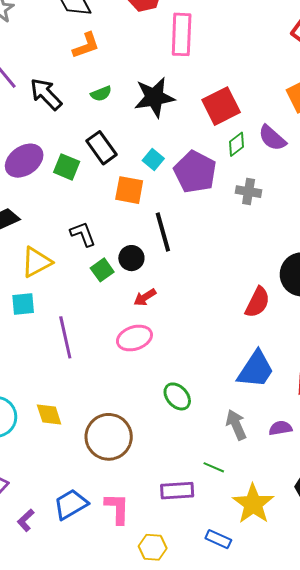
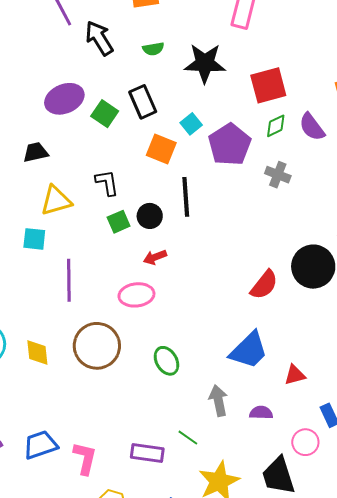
brown circle: (109, 437) -> (97, 346), moved

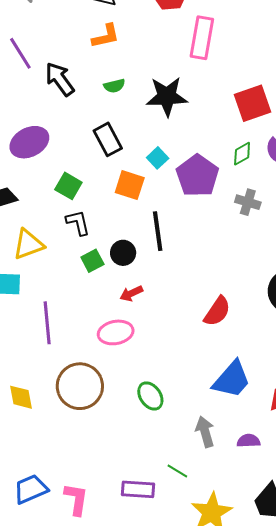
red square: (268, 85) -> (253, 103), moved
green square: (105, 114) -> (68, 186), moved
red semicircle: (264, 285) -> (217, 311), moved

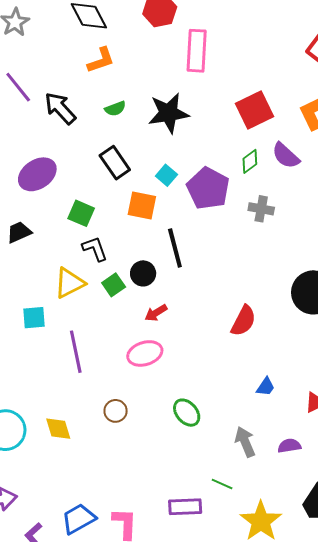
yellow triangle: (28, 244) -> (69, 283), moved
blue trapezoid: (232, 379) -> (266, 387), size x0.5
brown circle: (80, 386) -> (116, 411), size x0.5

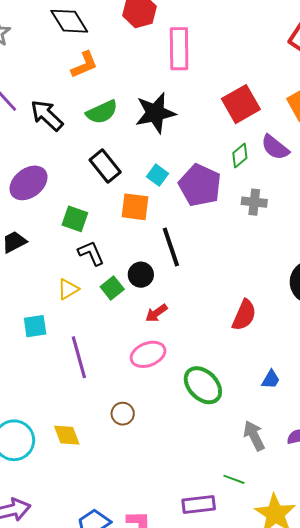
green semicircle: (115, 109) -> (102, 112), size x1.5
yellow triangle: (69, 283) -> (68, 289), size x0.7
green ellipse: (187, 413) -> (203, 385), moved, size x1.4

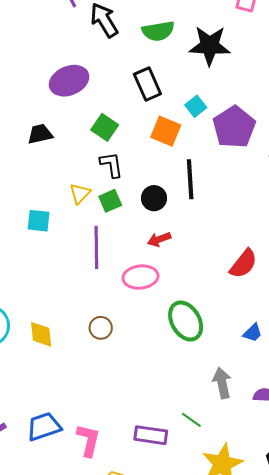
green square: (112, 288) -> (110, 201), moved
yellow triangle: (68, 289) -> (80, 193), turned -30
purple line: (79, 357) -> (96, 247), moved

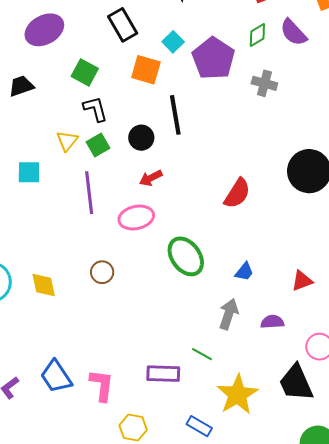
blue trapezoid: (253, 333) -> (244, 272), moved
gray arrow: (222, 383) -> (229, 314), turned 36
blue trapezoid: (44, 427) -> (56, 377), turned -99

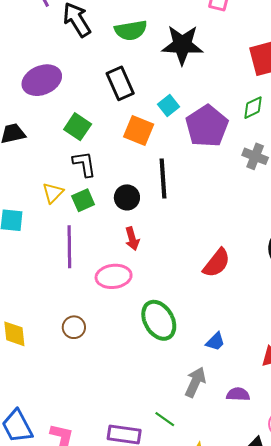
red arrow: (151, 178) -> (132, 239), turned -85

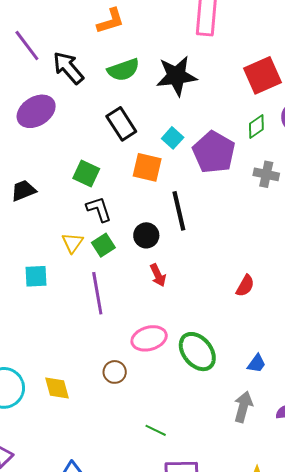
purple ellipse: (42, 80) -> (36, 111), moved
red semicircle: (217, 263) -> (245, 286), size x0.7
pink ellipse: (114, 276) -> (149, 338), moved
green line: (165, 419) -> (156, 430), moved

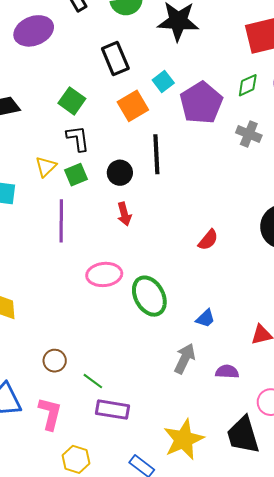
orange square: (147, 167) -> (133, 106), turned 36
brown circle: (115, 372) -> (55, 361), moved
green line: (156, 430) -> (93, 381), moved

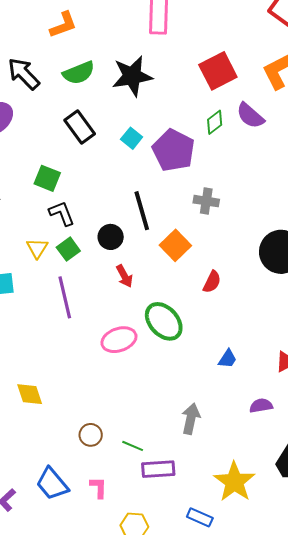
orange square: (133, 106) -> (175, 245), moved
gray cross: (249, 134) -> (206, 201), moved
green ellipse: (149, 296) -> (164, 321), moved
gray arrow: (185, 359) -> (191, 419), moved
pink L-shape: (50, 414) -> (98, 487), size x0.7

